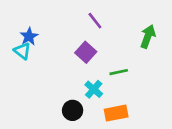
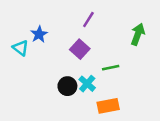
purple line: (95, 21) -> (88, 20), turned 70
blue star: (29, 36) -> (39, 34), moved
black circle: (73, 110) -> (67, 86), moved

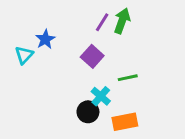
green arrow: (138, 34) -> (122, 21), moved
cyan triangle: (21, 48) -> (24, 55), turned 35
black circle: (67, 86) -> (88, 112), moved

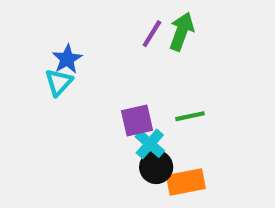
cyan triangle: (24, 55) -> (59, 82), moved
purple square: (92, 56) -> (137, 120), moved, turned 35
black circle: (88, 112) -> (156, 167), moved

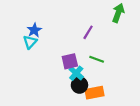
green arrow: (182, 31) -> (118, 13), moved
purple line: (152, 34) -> (88, 32), moved
green line: (190, 116) -> (97, 59), turned 32

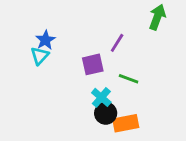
purple square: (70, 61) -> (93, 64), moved

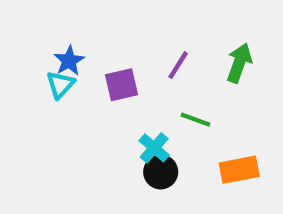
green arrow: (157, 17) -> (239, 63), moved
purple square: (93, 64) -> (121, 85), moved
orange rectangle: (126, 123) -> (239, 170), moved

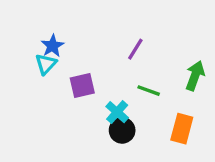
green arrow: (239, 63) -> (195, 76), moved
purple square: (121, 85) -> (82, 86), moved
orange rectangle: (239, 170) -> (182, 129), turned -64

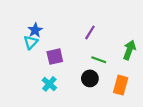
cyan cross: (117, 112) -> (49, 84), moved
black circle: (122, 130) -> (90, 78), moved

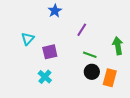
blue star: (35, 30) -> (55, 11), moved
green arrow: (129, 50) -> (118, 46), turned -30
black circle: (90, 78) -> (92, 72), moved

